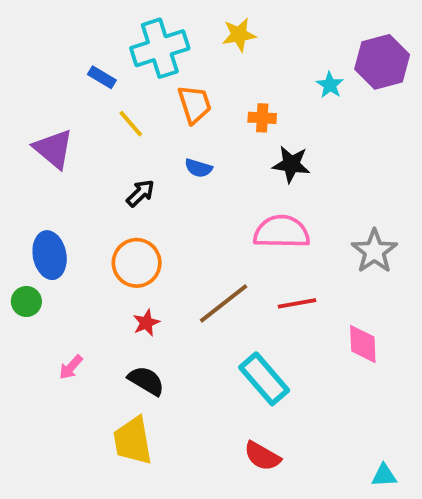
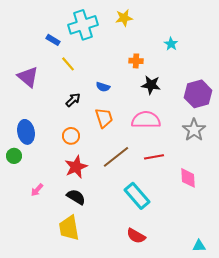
purple hexagon: (382, 62) -> (198, 94), moved
orange trapezoid: (195, 104) -> (104, 118), moved
orange circle: (137, 263) -> (71, 136), size x0.7
red star: (146, 323) -> (76, 167), size x1.6

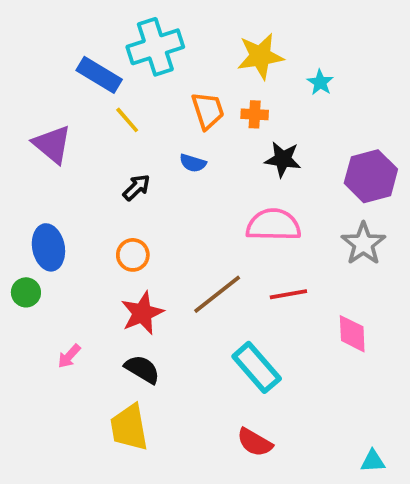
yellow star: (124, 18) -> (260, 56), moved, size x1.4
blue rectangle: (53, 40) -> (99, 75), size x1.6
orange trapezoid: (104, 118) -> (208, 111), moved

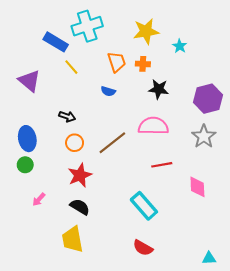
black arrow: (137, 187) -> (67, 116), moved, turned 63
green circle: (26, 292) -> (25, 165), moved
brown line: (217, 294) -> (112, 143), moved

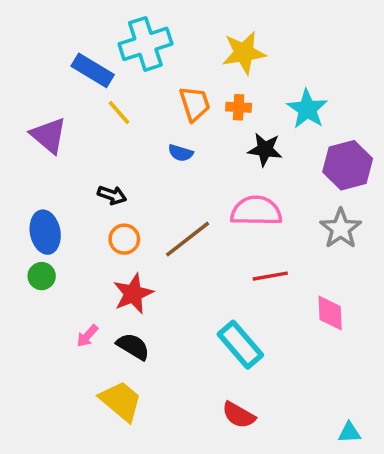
cyan star: (180, 46) -> (307, 109), moved, size x1.6
pink arrow: (39, 199) -> (87, 336), moved
yellow trapezoid: (72, 239) -> (121, 401), turned 140

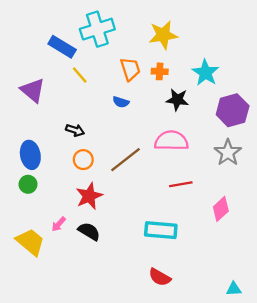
pink diamond: (330, 313) -> (221, 209), turned 50
cyan rectangle: (240, 345) -> (161, 230), turned -44
yellow trapezoid: (121, 401) -> (30, 242), moved

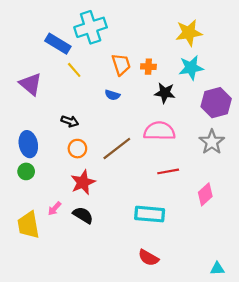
yellow star: (163, 35) -> (189, 33), moved
cyan star: (205, 73) -> (191, 68), turned 30
yellow trapezoid: (30, 242) -> (28, 225), turned -140

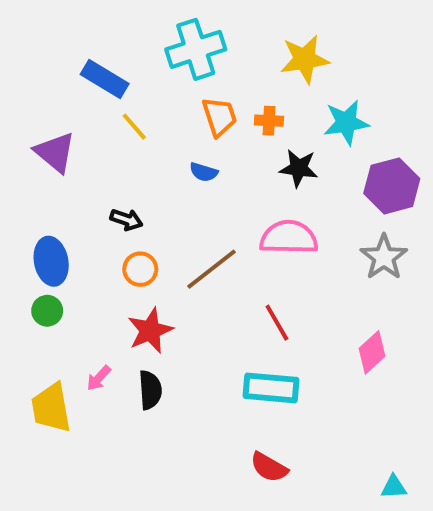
cyan cross: (91, 27) -> (196, 49), moved
yellow star: (189, 33) -> (305, 59), moved
red line: (168, 171) -> (277, 323), moved, turned 70
black semicircle: (83, 215) -> (150, 390), turned 55

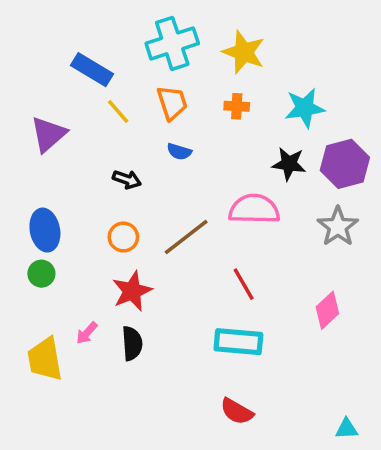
yellow star: (305, 59) -> (244, 52), moved, turned 30
orange trapezoid: (219, 117) -> (172, 103), moved
purple triangle: (55, 152) -> (48, 134), turned 39
black star: (299, 168) -> (289, 164), moved
black arrow: (126, 220) -> (127, 179), moved

